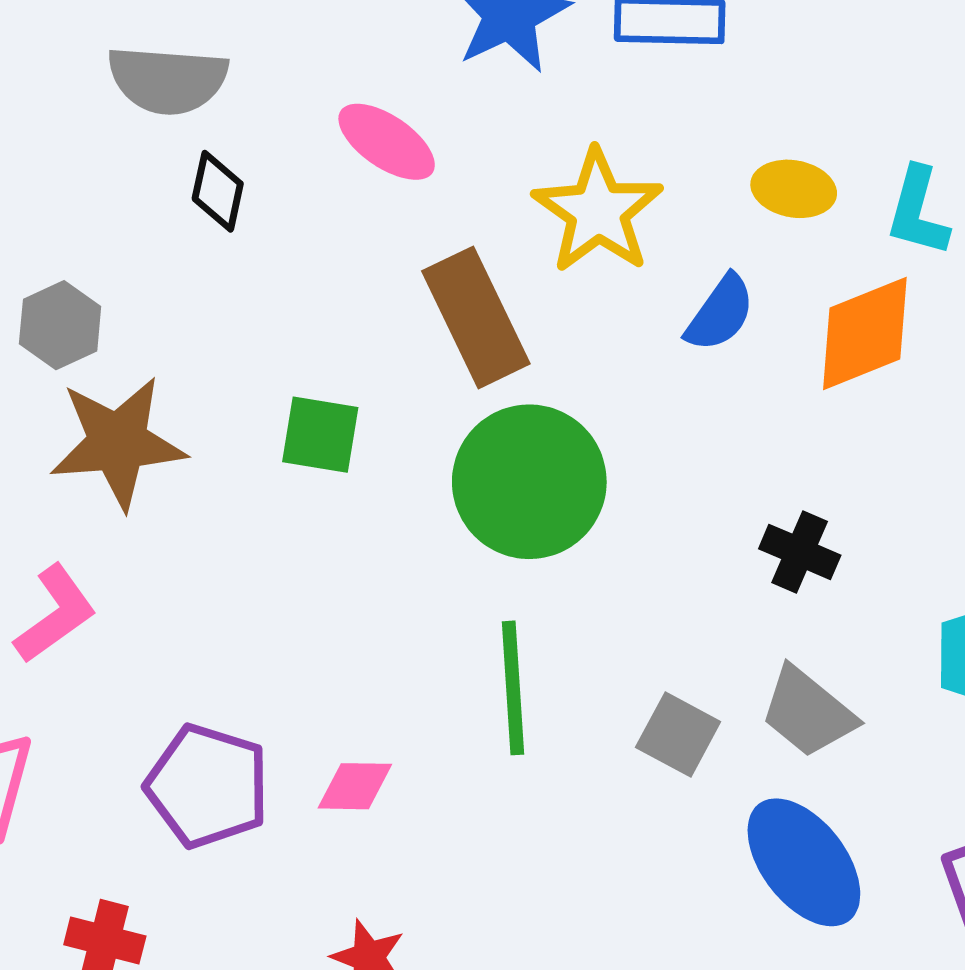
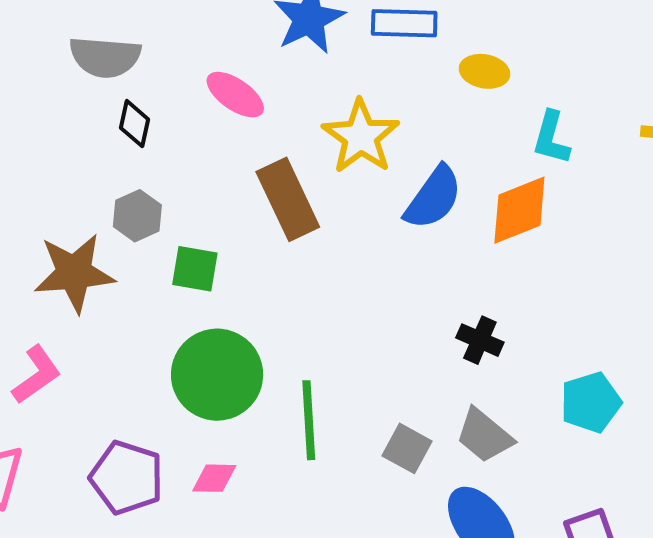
yellow ellipse: (794, 189) -> (484, 71), moved
blue semicircle: (720, 313) -> (433, 198), size x1.4
gray hexagon: (60, 325) -> (137, 216), moved
green circle: (529, 482) -> (217, 375), moved

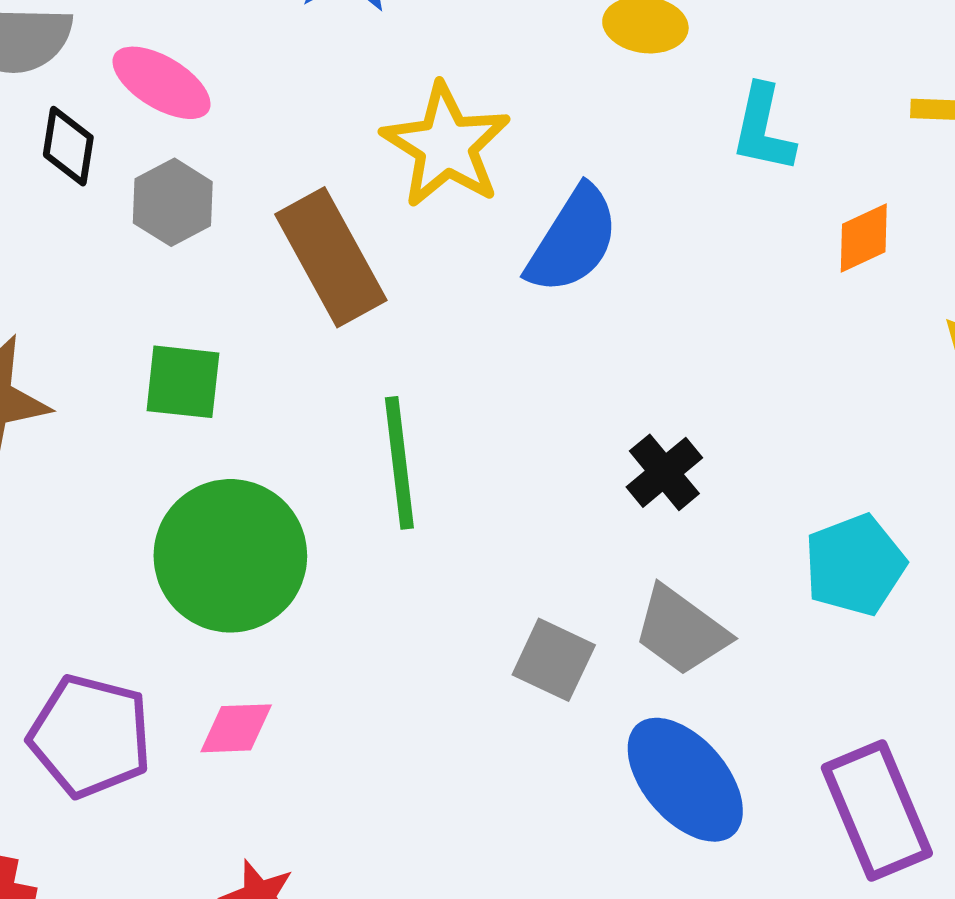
pink ellipse: (235, 95) -> (161, 83), moved
orange diamond: (519, 210) -> (864, 238), moved, size x0.6
gray hexagon: (137, 216) -> (173, 202), moved
black cross: (480, 340) -> (664, 472), turned 30
green line: (309, 420) -> (399, 463), moved

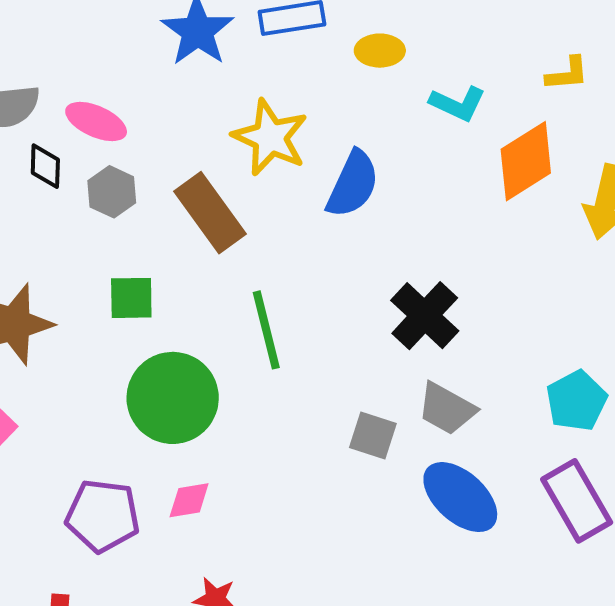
cyan L-shape: (763, 129) -> (458, 104), turned -70
orange diamond: (864, 238) -> (526, 161), size x1.8
black cross: (664, 472) -> (425, 316), size x1.5
cyan pentagon: (855, 565) -> (576, 401), moved

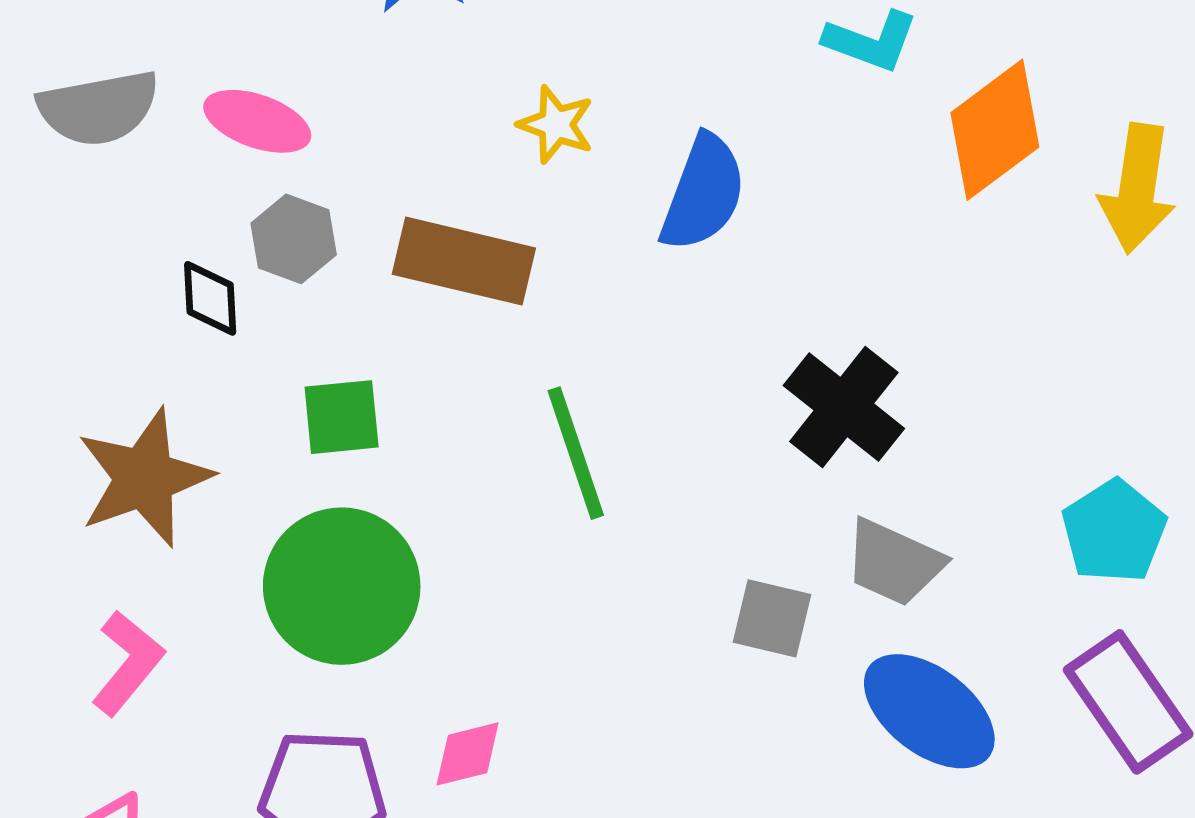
yellow star: (270, 137) -> (556, 125), size x0.6
black diamond: (45, 166) -> (210, 298), moved
brown rectangle: (210, 213) -> (464, 261), turned -36
green circle: (173, 398) -> (342, 586), moved

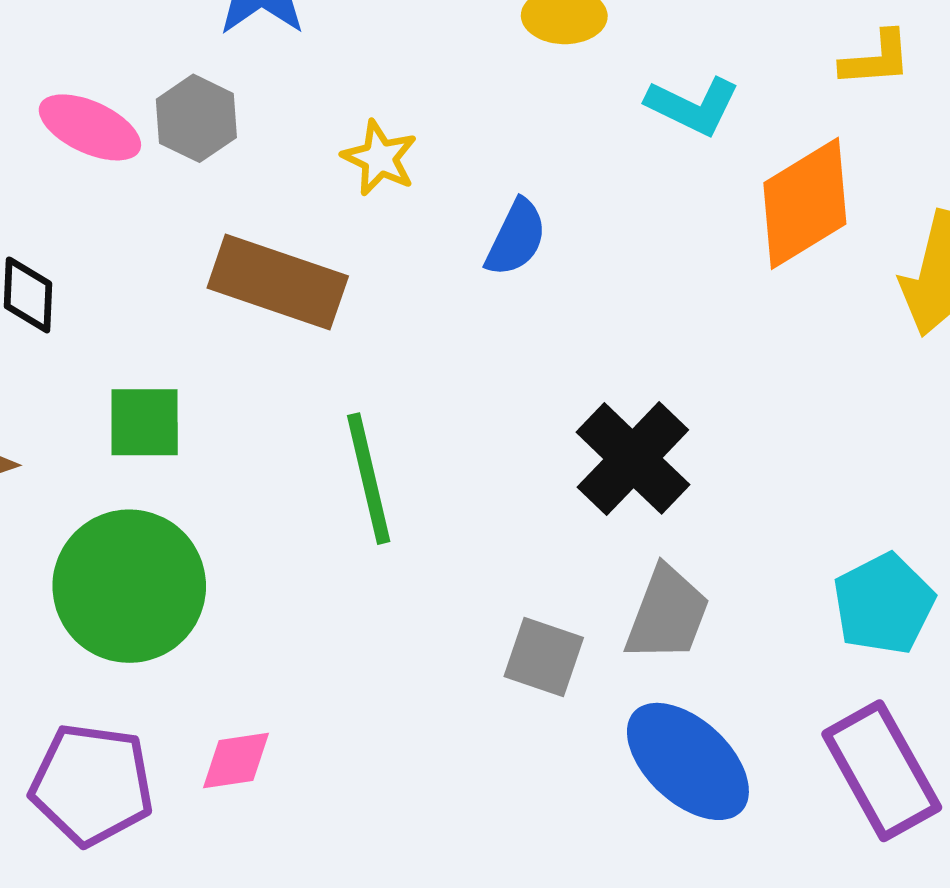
blue semicircle: (703, 193) -> (516, 238), size x0.7
gray hexagon: (294, 239) -> (196, 118), moved
gray trapezoid: (894, 562) -> (667, 614), turned -99

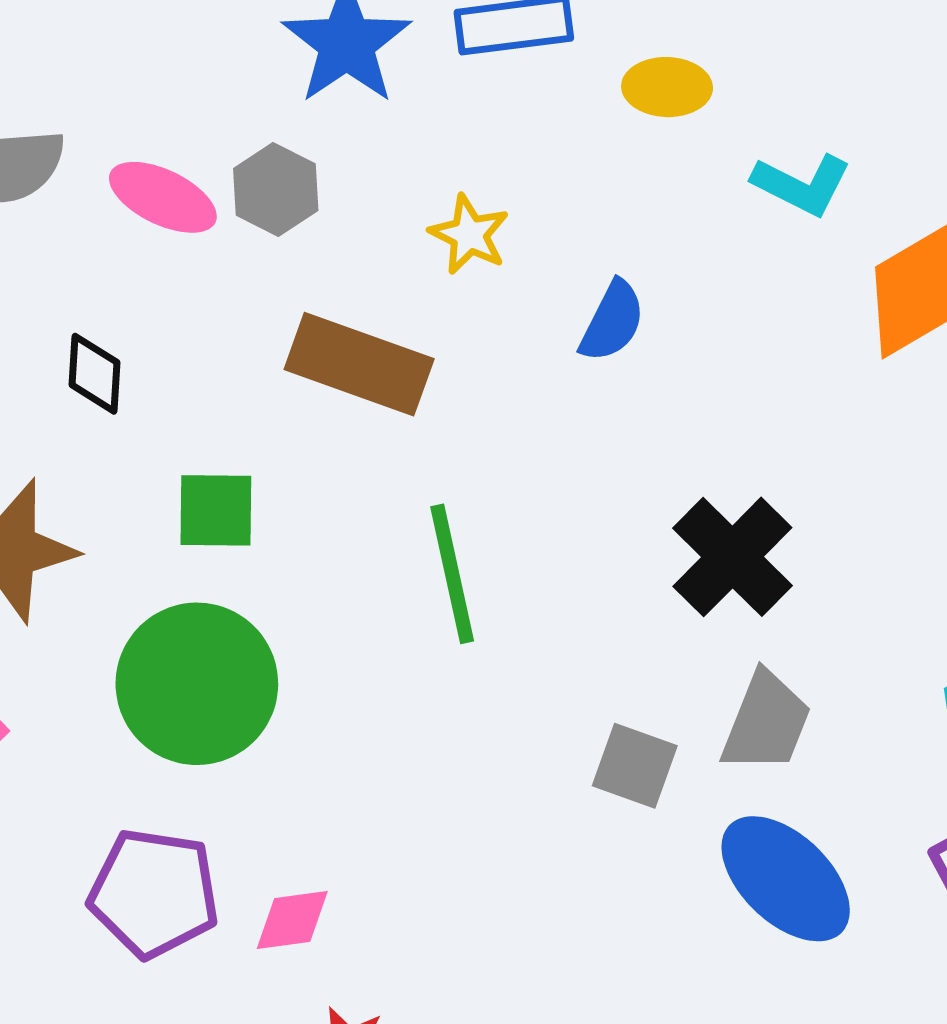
pink diamond: (236, 760) -> (292, 920), moved

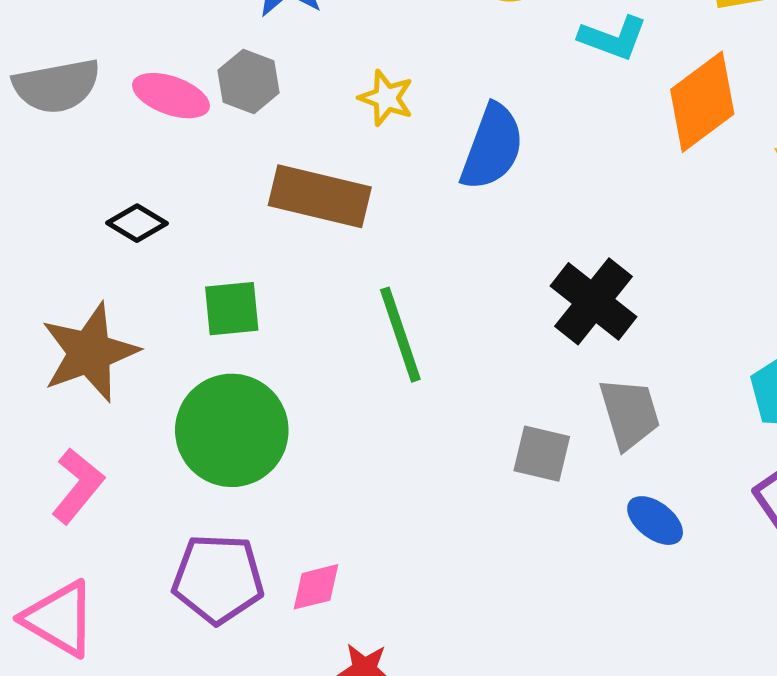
blue semicircle: (612, 321) -> (492, 147), size x1.5
black diamond: (94, 374) -> (137, 223), turned -56
gray trapezoid: (766, 722) -> (630, 413), turned -32
blue ellipse: (786, 879) -> (655, 521), size x0.6

